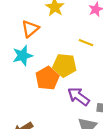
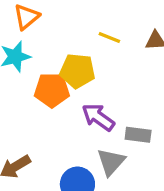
orange pentagon: (47, 78) -> (52, 90), turned 30

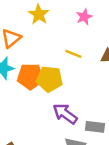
orange pentagon: (52, 90) -> (30, 77), moved

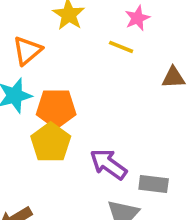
yellow line: (73, 54) -> (121, 47), moved
yellow pentagon: (49, 79) -> (51, 143), moved, turned 30

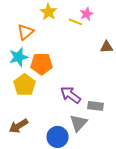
yellow line: (121, 47) -> (76, 22), moved
yellow pentagon: (51, 143) -> (25, 85), moved

